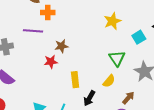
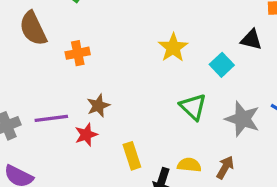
orange cross: (48, 13) -> (78, 53), moved
purple line: (33, 31) -> (51, 118), moved
yellow semicircle: (109, 81) -> (189, 165), moved, turned -112

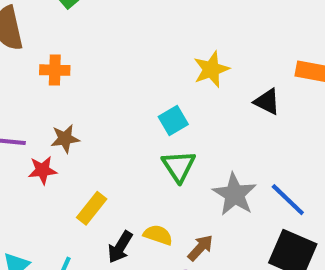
yellow star: (173, 48) -> (211, 69), moved
cyan square: (222, 65) -> (173, 121), moved
yellow rectangle: (132, 156) -> (92, 208), turned 44

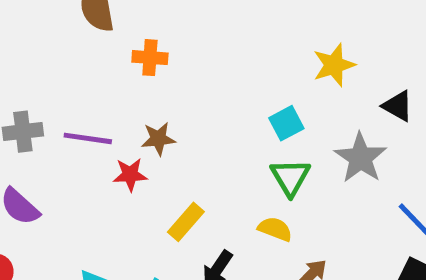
gray star: (235, 194) -> (360, 158), moved
yellow semicircle: (158, 235) -> (275, 229), moved

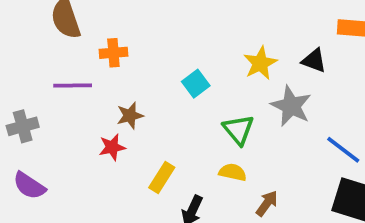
yellow star: (334, 65) -> (260, 63), moved
cyan square: (286, 123) -> (196, 84), moved
purple line: (88, 138) -> (73, 85), moved

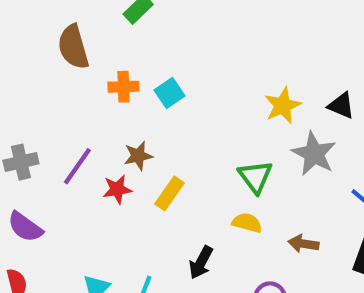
cyan square: (196, 84) -> (170, 93), moved
purple line: (73, 85) -> (77, 166), moved, turned -57
yellow rectangle: (162, 178) -> (170, 193), moved
brown arrow: (267, 203) -> (304, 244), moved, turned -120

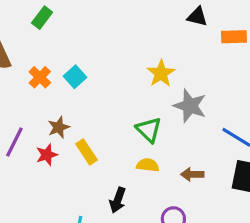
orange cross: (123, 87) -> (40, 77), turned -35
black triangle: (341, 106) -> (197, 17), moved
yellow rectangle: (170, 193) -> (86, 152), turned -60

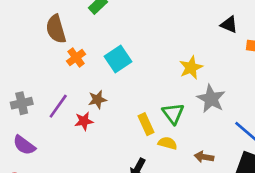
orange cross: (40, 77) -> (76, 58), moved
cyan square: (75, 77) -> (118, 59), size x1.4
yellow rectangle: (86, 152) -> (146, 124), moved

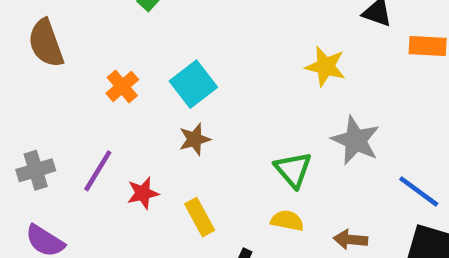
brown semicircle: (56, 29) -> (46, 43), moved
yellow star: (191, 68) -> (326, 66), moved, turned -30
brown star: (97, 100) -> (195, 139), moved
yellow rectangle: (146, 124) -> (200, 217), moved

